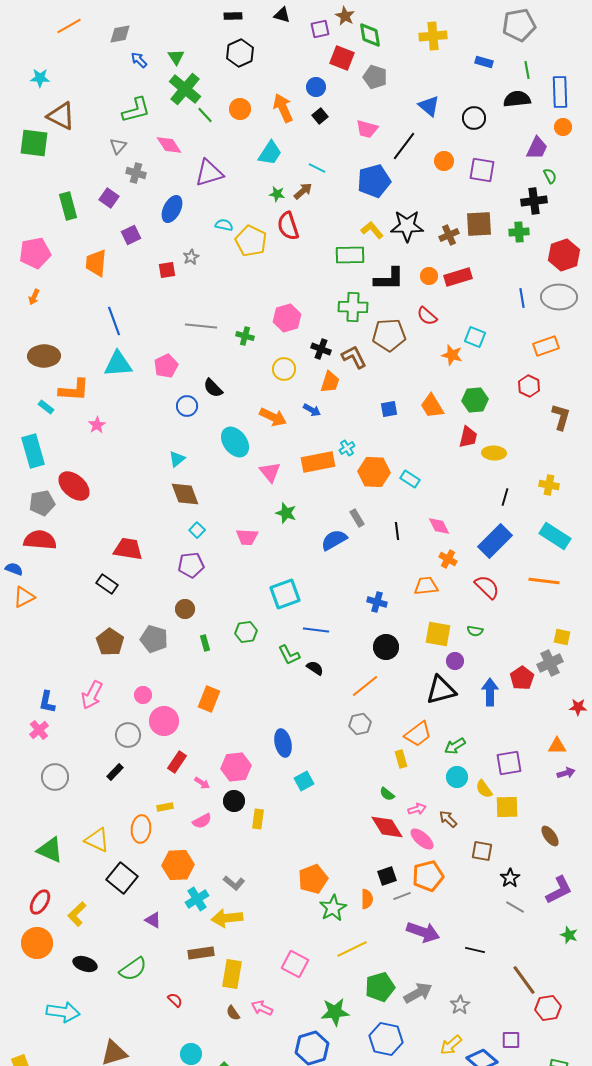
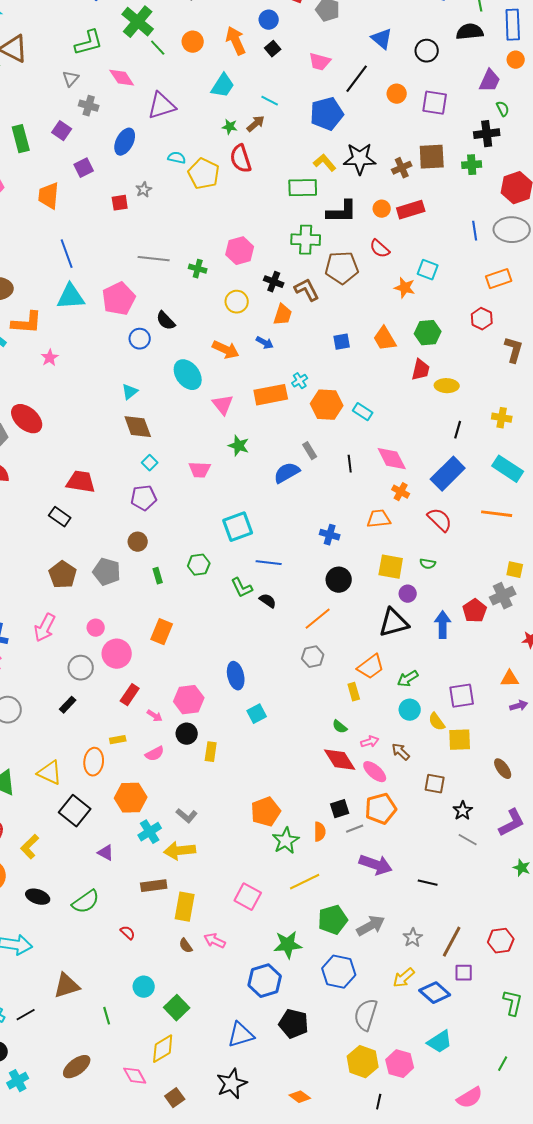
pink pentagon: (166, 366) -> (119, 299), size x1.4
pink diamond: (439, 526) -> (392, 459), size x1.4
brown line: (524, 980) -> (452, 942), moved, turned 64

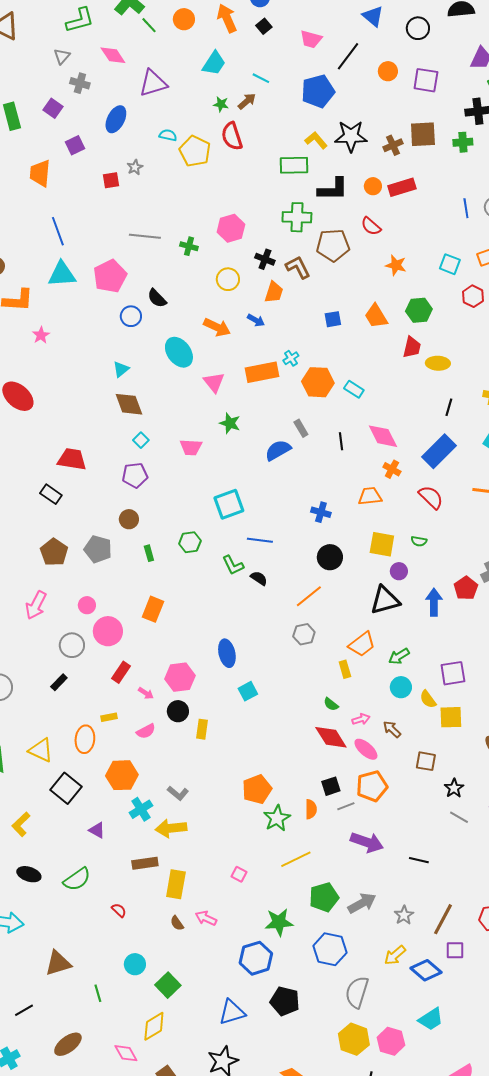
cyan square: (428, 270) -> (450, 264), moved
pink square: (248, 897) -> (239, 874), size x0.6
black line: (26, 1015) -> (24, 1010), moved

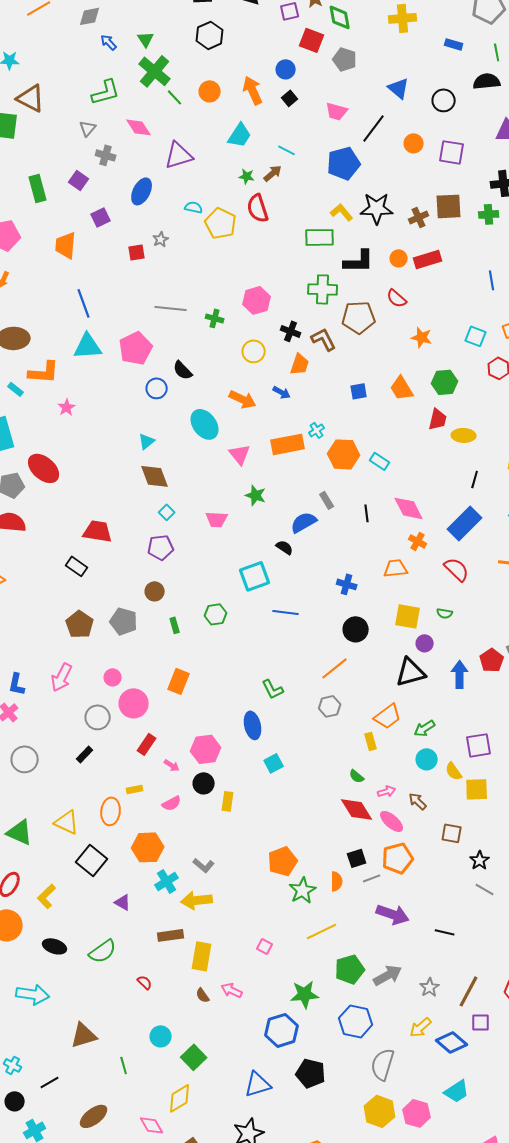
green L-shape: (233, 565) -> (273, 689), moved
black semicircle: (259, 578) -> (285, 547), moved

